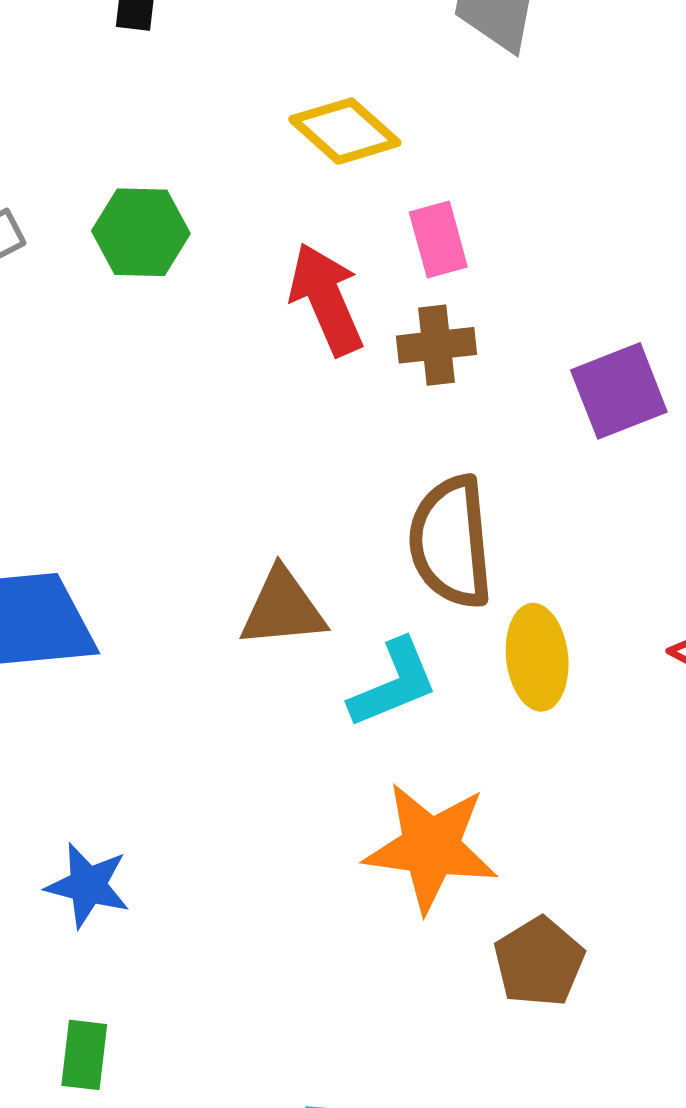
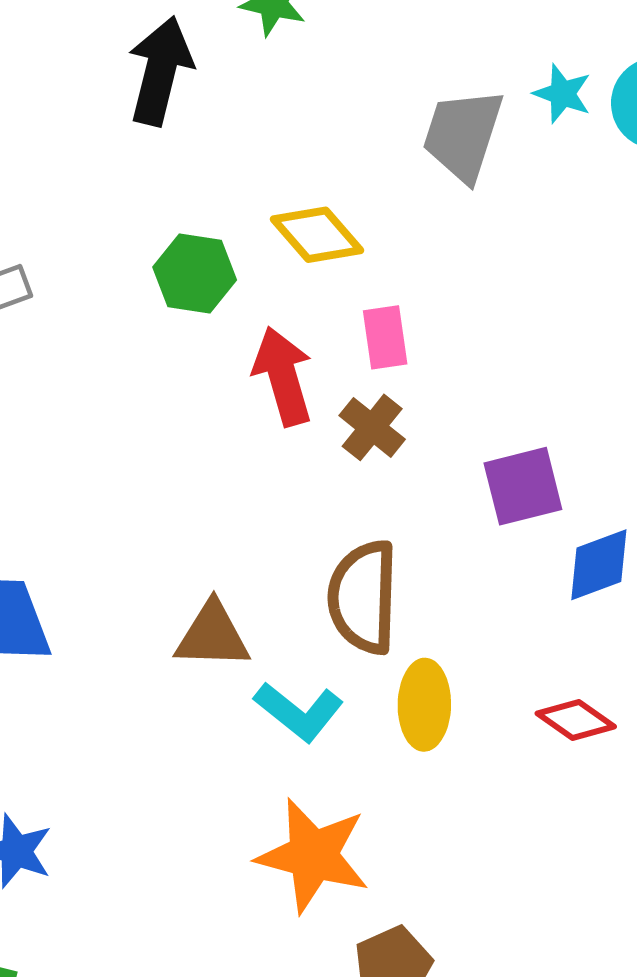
green hexagon: (141, 232) -> (195, 273), moved
brown cross: (437, 345) -> (372, 427), turned 38
cyan L-shape: (393, 683) -> (299, 712), turned 54

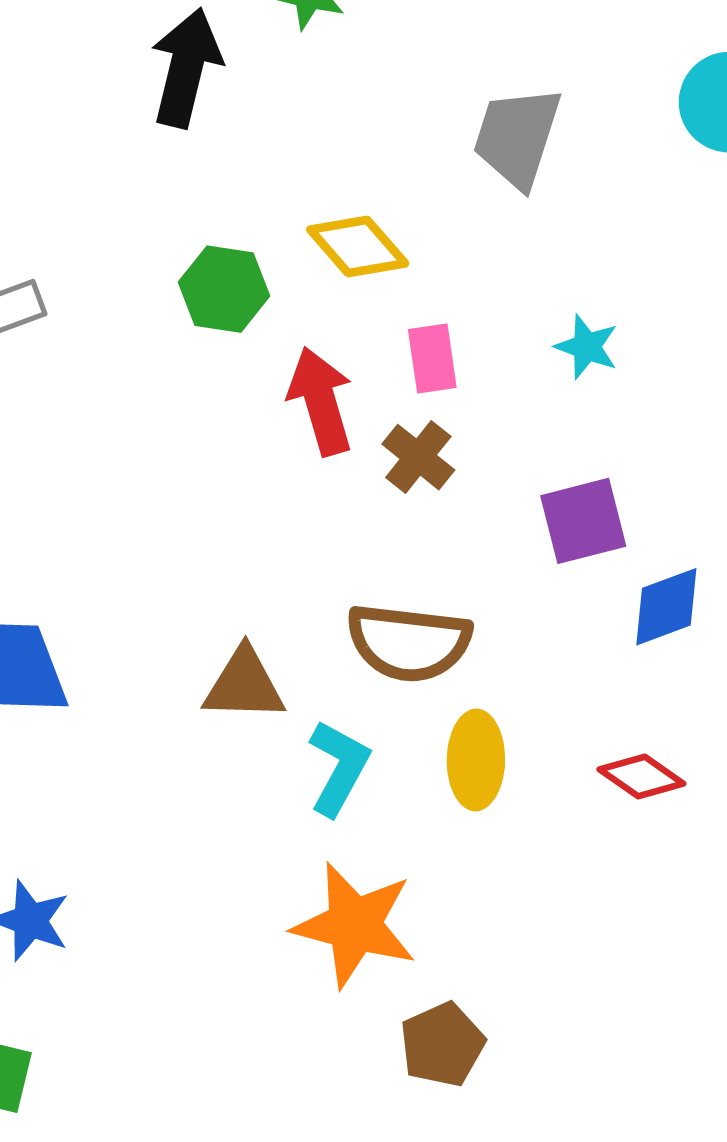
cyan star: (562, 94) -> (587, 347), moved
brown semicircle: (363, 597) -> (409, 642), turned -85
cyan L-shape: (299, 712) -> (339, 768), turned -100

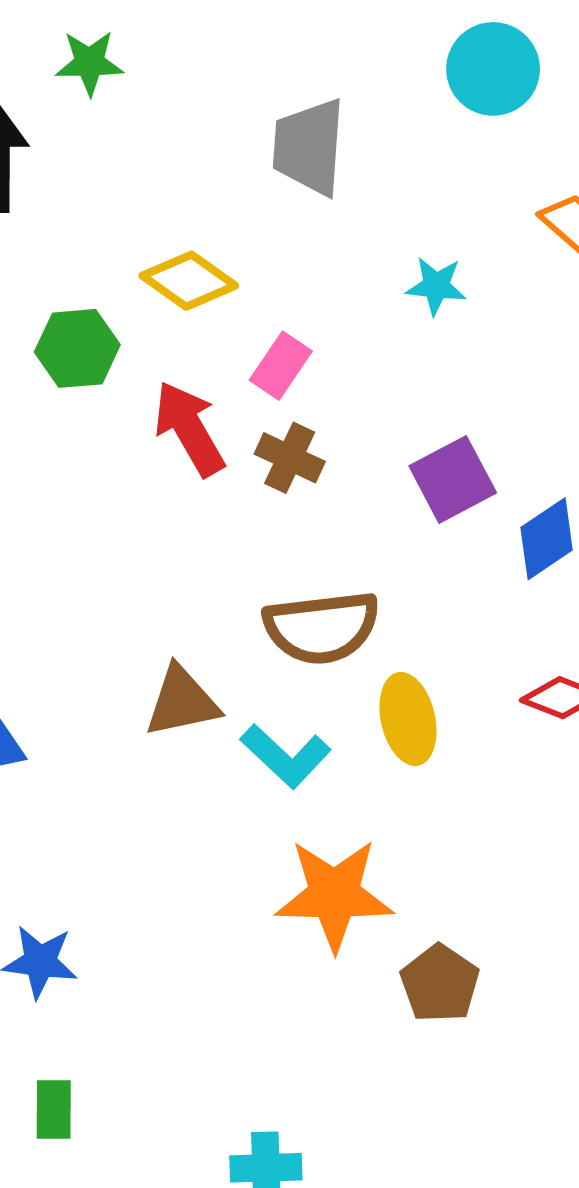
cyan star: (587, 347) -> (436, 286), moved
pink rectangle: (432, 359) -> (281, 366), turned 56
cyan L-shape: (339, 768) -> (286, 756), turned 118

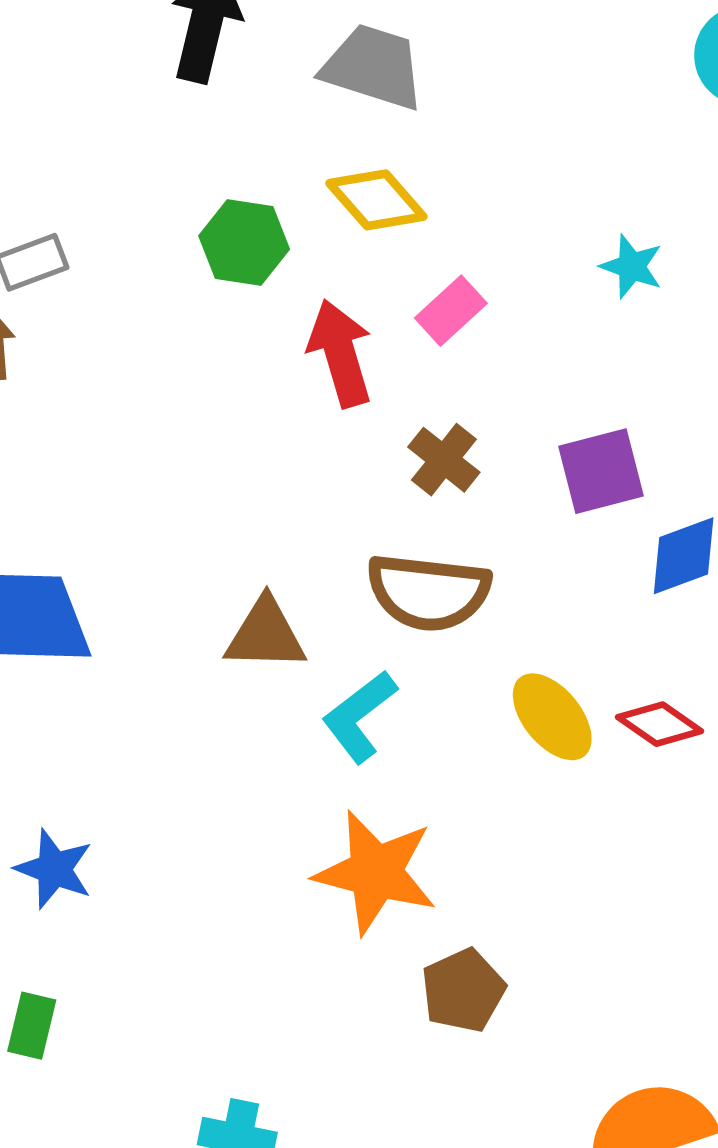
gray trapezoid: (309, 147) -> (373, 67), moved, turned 90
brown cross: (290, 458) -> (444, 460), moved
yellow ellipse: (408, 719) -> (552, 717), moved, turned -40
cyan L-shape: (286, 756) -> (359, 716), turned 86

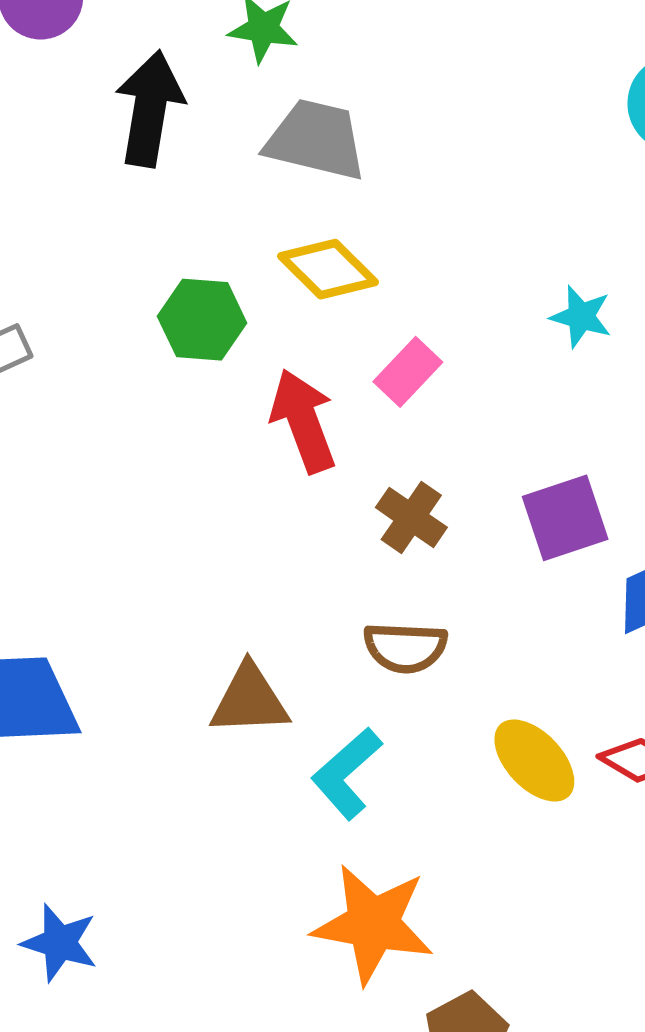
brown semicircle: (428, 592) -> (405, 647), size x0.7

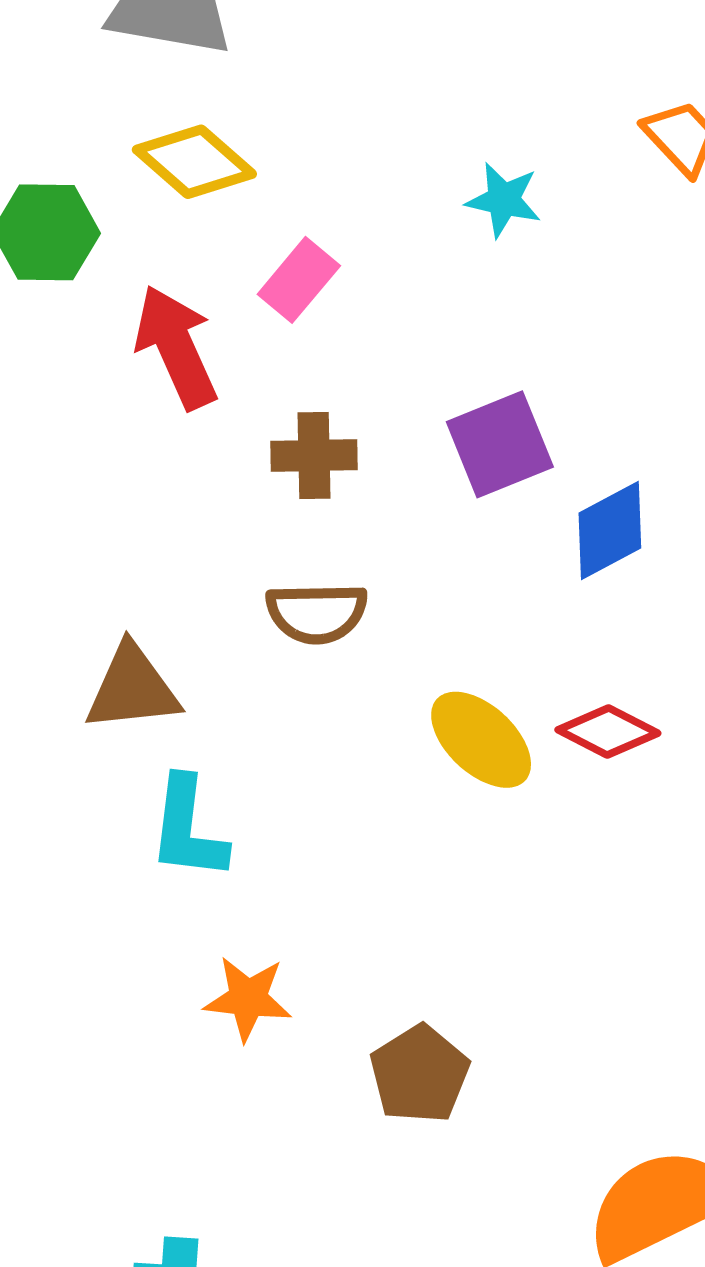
brown cross: (411, 517) -> (314, 456), turned -32
cyan L-shape: (347, 773) -> (188, 829), moved, turned -38
orange star: (373, 924) -> (248, 998), moved, size x0.6

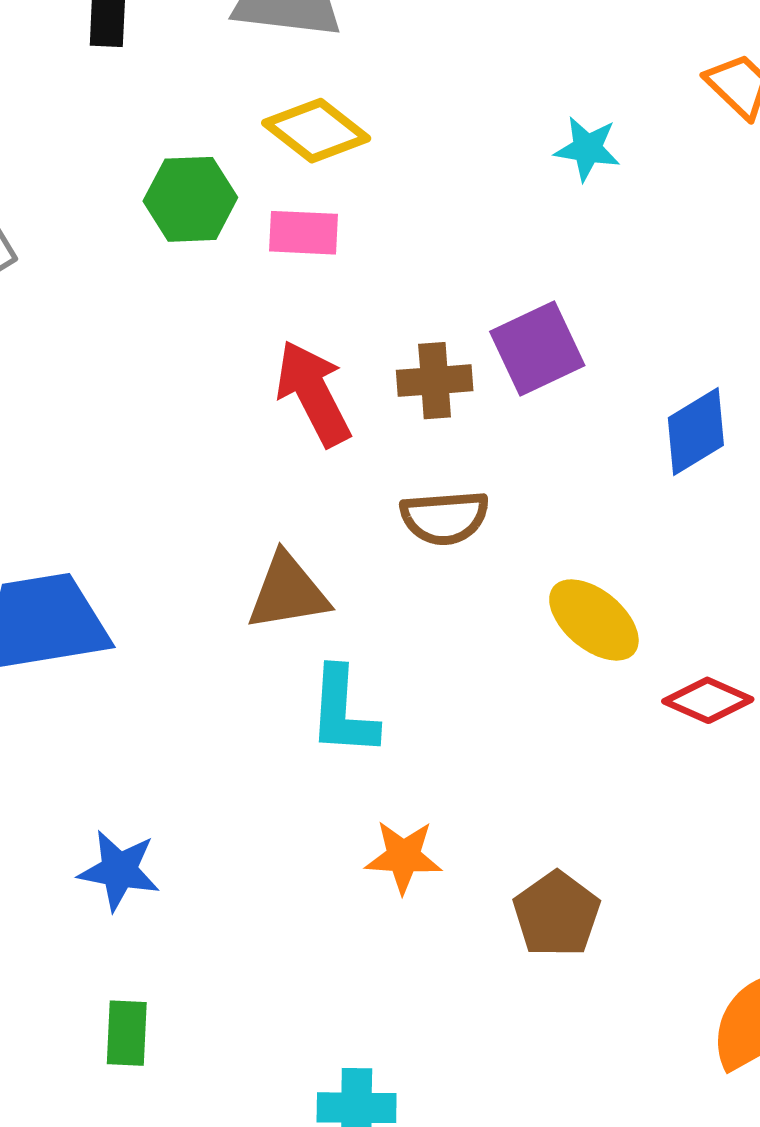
pink rectangle: (299, 280) -> (304, 233), moved, turned 56
red arrow: (176, 347) -> (313, 393), moved
purple square: (500, 444) -> (537, 348), moved
red diamond: (608, 731) -> (708, 700), moved

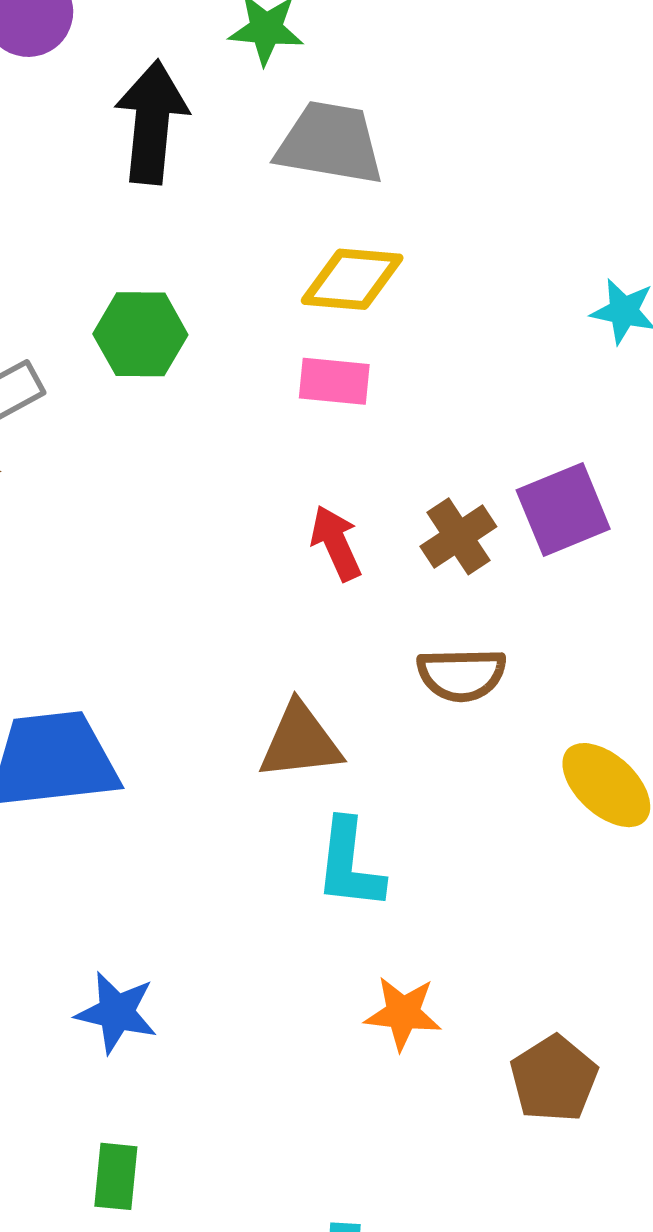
yellow diamond: (316, 131) -> (352, 279), turned -36
green hexagon: (190, 199) -> (140, 334), moved
brown cross: (435, 381) -> (458, 536), turned -32
red arrow: (313, 393) -> (336, 543), size x0.7

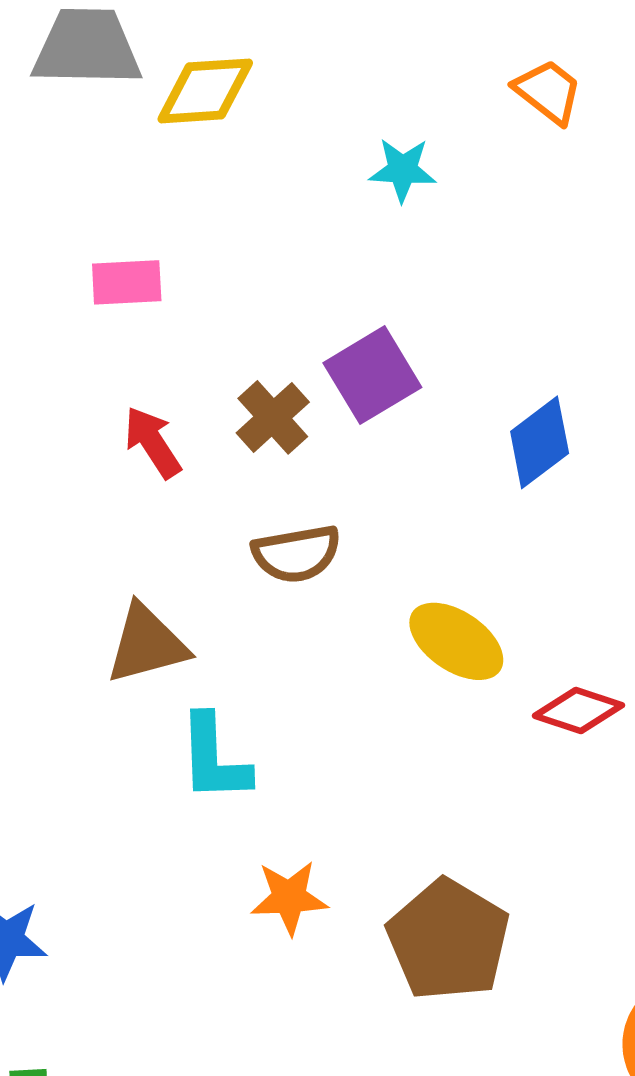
yellow diamond: (352, 279) -> (205, 91), moved
brown pentagon: (554, 1079) -> (448, 940), size x1.4

